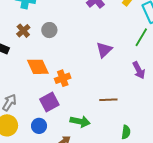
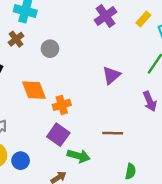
brown cross: (23, 31) -> (16, 39), moved
purple square: (49, 102) -> (58, 135), moved, turned -30
blue circle: (39, 126) -> (21, 161), moved

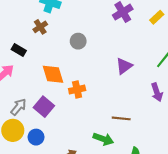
gray circle: (50, 49) -> (78, 41), moved
purple square: (58, 135) -> (44, 107), moved
green arrow: (79, 156) -> (103, 139), moved

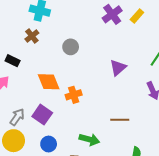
yellow rectangle: (157, 17) -> (137, 16), moved
blue circle: (36, 137) -> (49, 144), moved
green arrow: (103, 139) -> (89, 139), moved

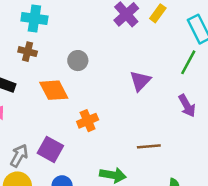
brown cross: (32, 36) -> (28, 52), turned -32
orange diamond: (49, 82) -> (54, 90), moved

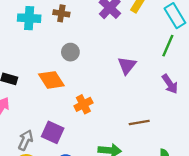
brown cross: (28, 52) -> (61, 13), moved

